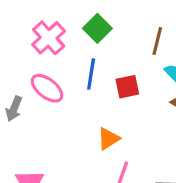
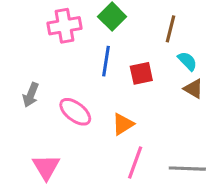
pink cross: (49, 38) -> (64, 26), turned 32
pink ellipse: (47, 88) -> (75, 112), moved

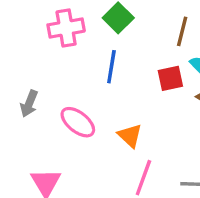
red square: (141, 73) -> (170, 78), moved
orange triangle: (123, 124) -> (130, 136), turned -45

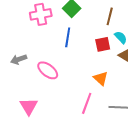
gray arrow: (29, 104) -> (19, 59), turned 49
orange triangle: (130, 136) -> (101, 78), moved

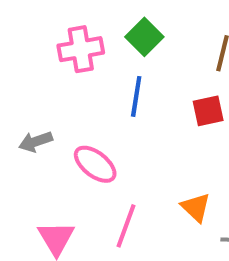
orange triangle: (101, 78) -> (196, 207), moved
pink line: (87, 103) -> (126, 226), moved

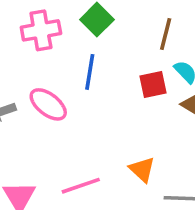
pink ellipse: (95, 164) -> (48, 104), moved
pink line: (126, 226) -> (81, 186), turned 51

